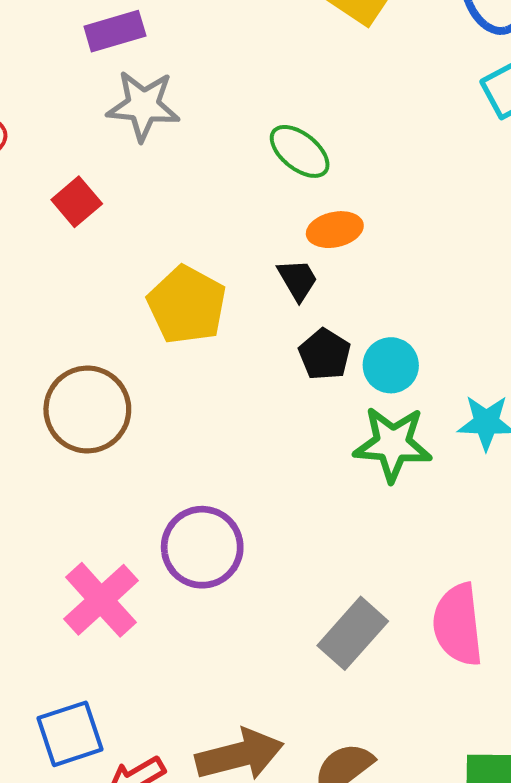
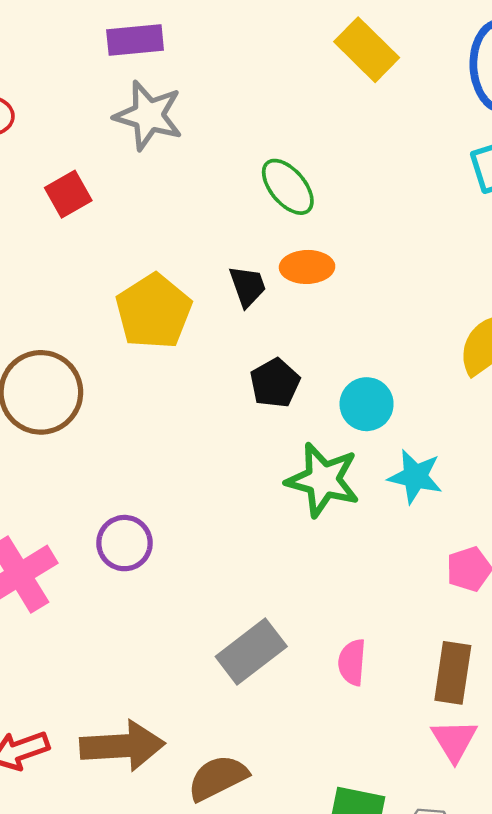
black trapezoid: (298, 280) -> (248, 286), moved
cyan circle: (391, 365) -> (367, 404), moved
purple circle: (202, 547) -> (124, 543), size x0.7
pink semicircle: (458, 625) -> (352, 662), size x0.6

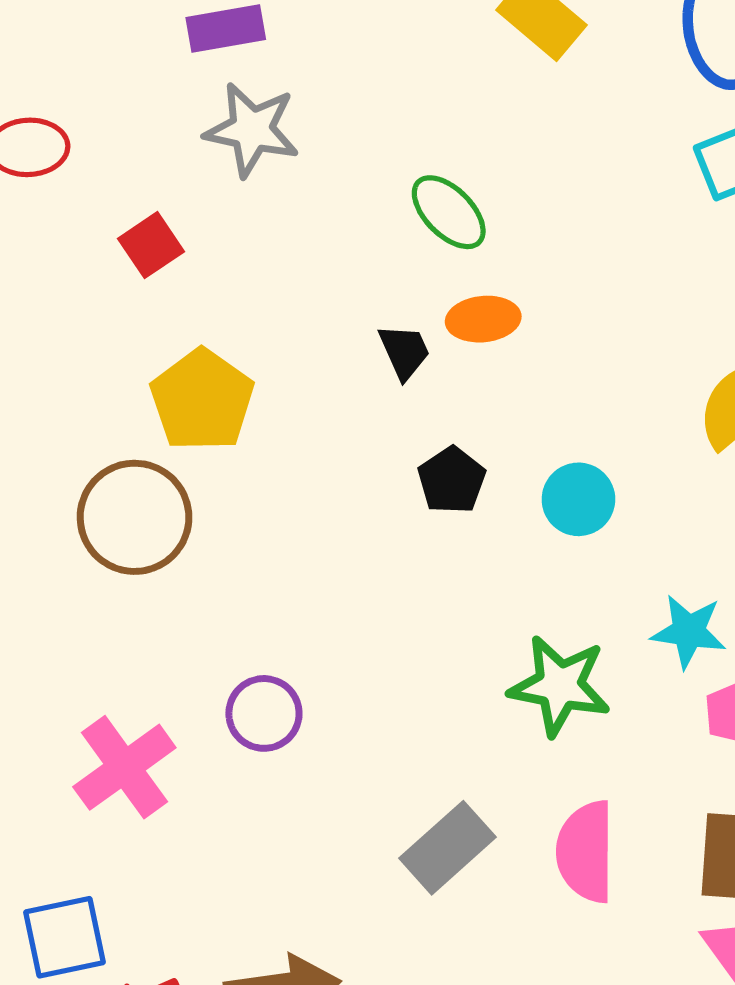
yellow pentagon: (154, 311) -> (202, 400), moved
cyan star: (415, 477) -> (689, 631), moved
green star: (323, 480) -> (560, 686), moved
pink semicircle: (352, 662) -> (586, 852), size x1.6

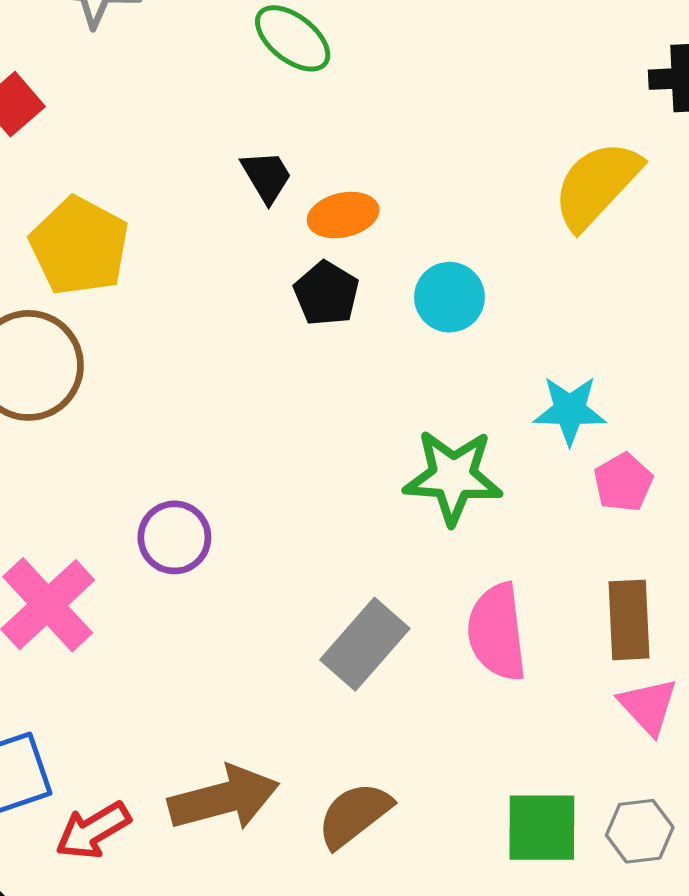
orange ellipse: (483, 319) -> (343, 215), moved

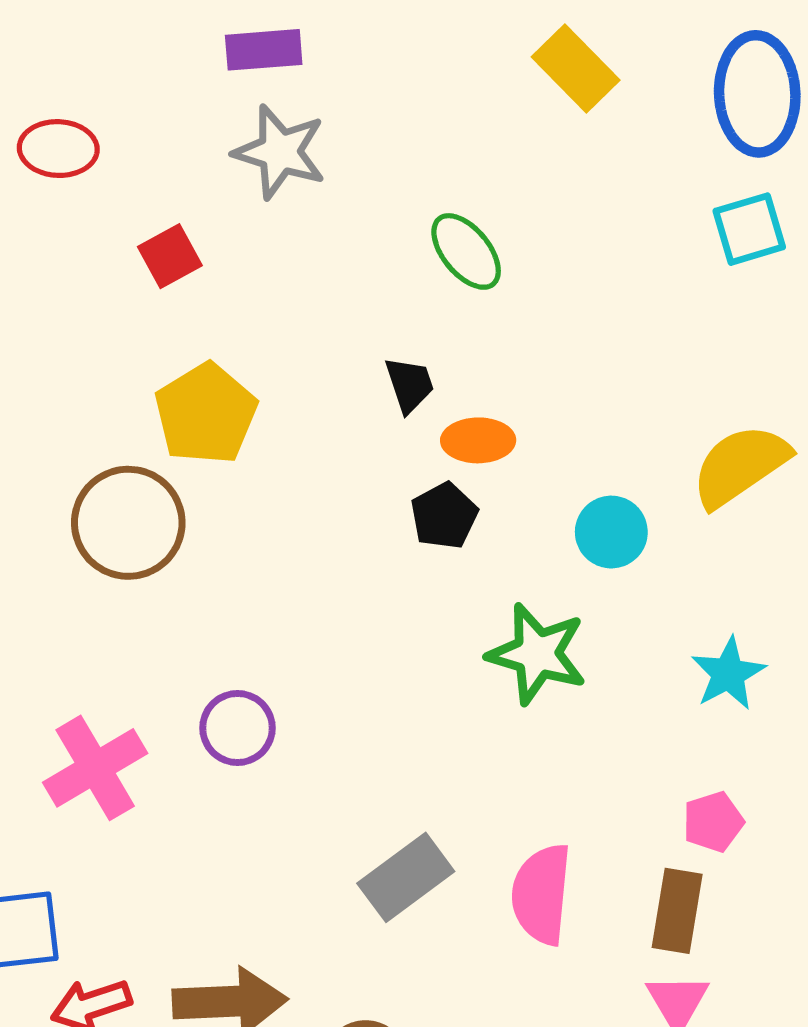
cyan circle: (449, 297) -> (611, 532), moved
cyan star: (570, 410) -> (728, 674), moved, turned 30
green star: (453, 477) -> (537, 654), moved
pink pentagon: (623, 482) -> (713, 822), moved

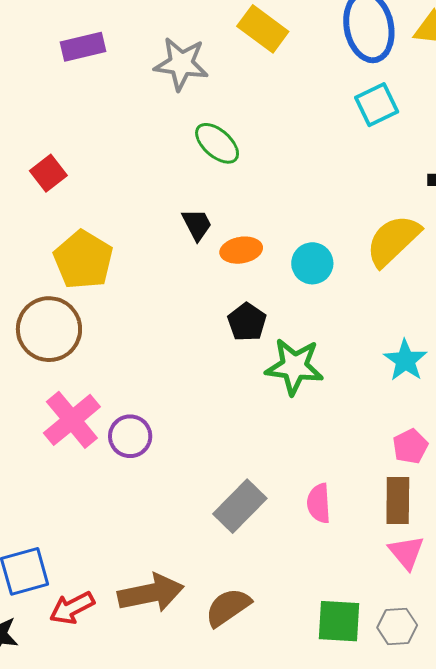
gray star: (280, 152) -> (181, 64), moved
black pentagon: (444, 516) -> (247, 322), moved
cyan circle: (611, 532) -> (312, 263), moved
pink cross: (95, 768) -> (72, 420), moved
pink semicircle: (541, 894) -> (319, 503), size x0.7

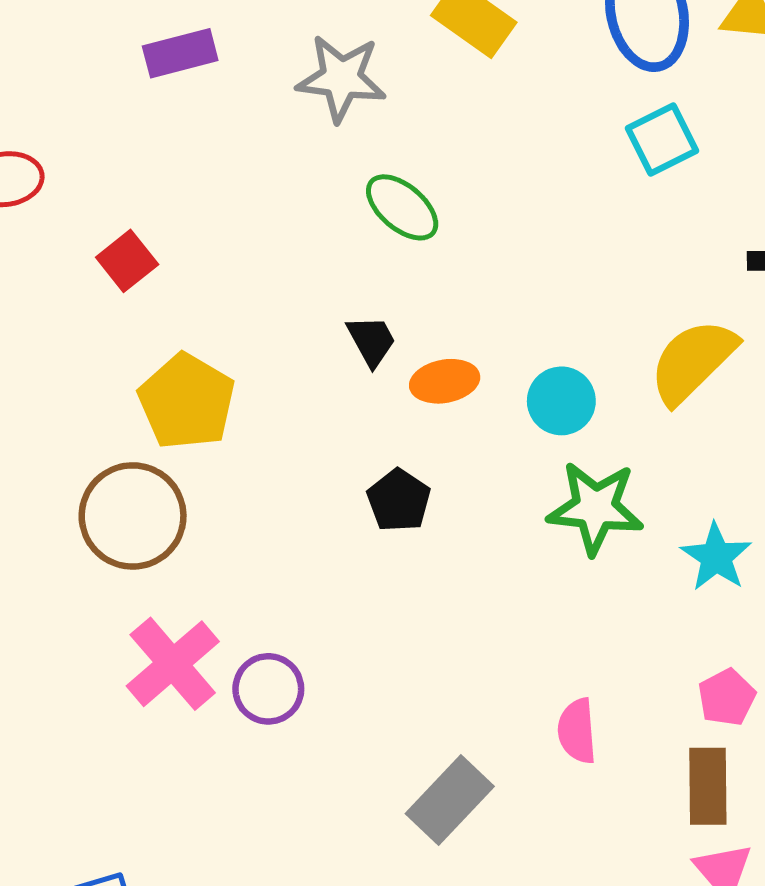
black pentagon: (247, 322) -> (399, 500), moved
green star: (294, 367) -> (595, 508), moved
pink semicircle: (319, 503) -> (577, 731), moved

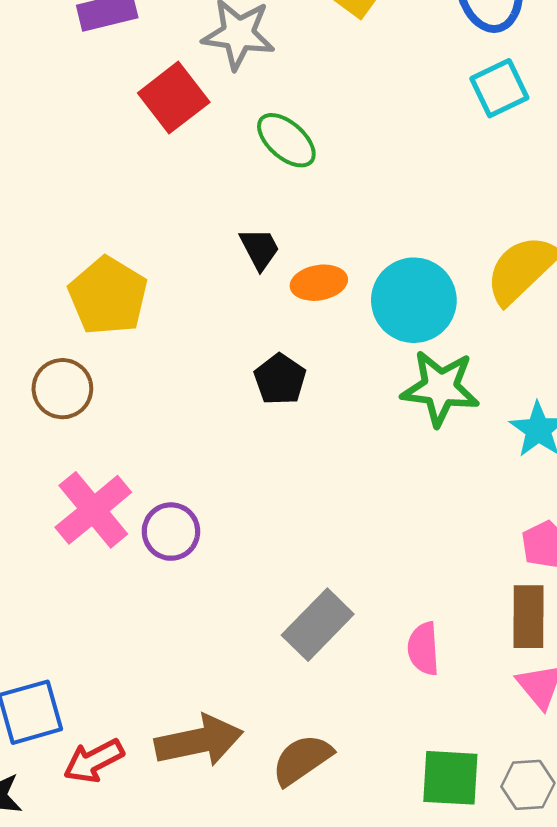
red square: (127, 261) -> (174, 98), moved, size x1.4
cyan circle: (561, 401) -> (414, 300), size x1.5
brown circle: (133, 516) -> (62, 389), size x0.7
pink semicircle: (577, 731) -> (423, 649), moved

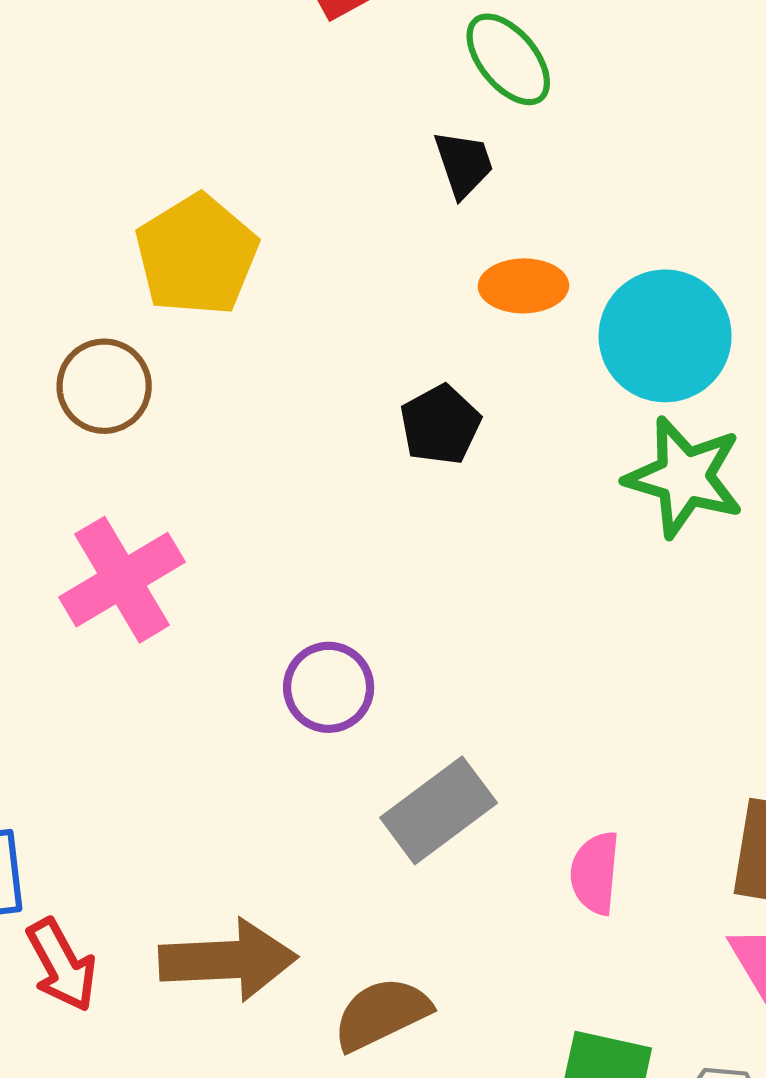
black trapezoid: (260, 249) -> (464, 164), moved
purple circle: (171, 532) -> (329, 687), moved
red arrow: (94, 761) -> (62, 965), turned -100

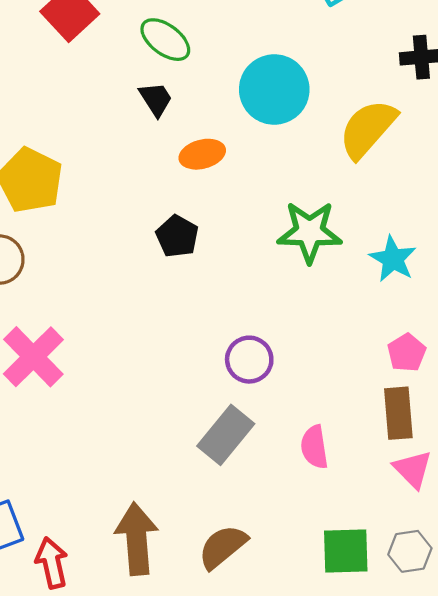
cyan circle: (665, 336) -> (274, 89), moved
purple circle: (329, 687) -> (249, 360), moved
brown arrow: (228, 960) -> (137, 539), turned -78
red arrow: (62, 965) -> (52, 563), turned -150

